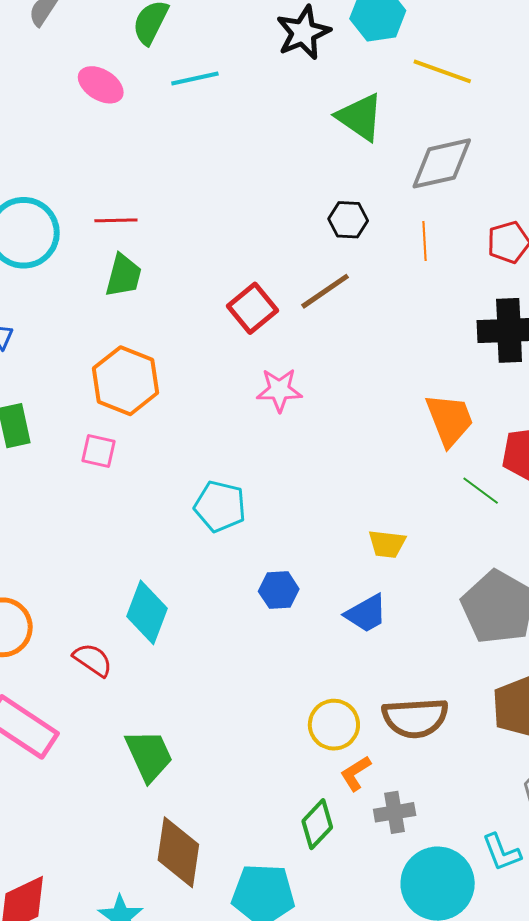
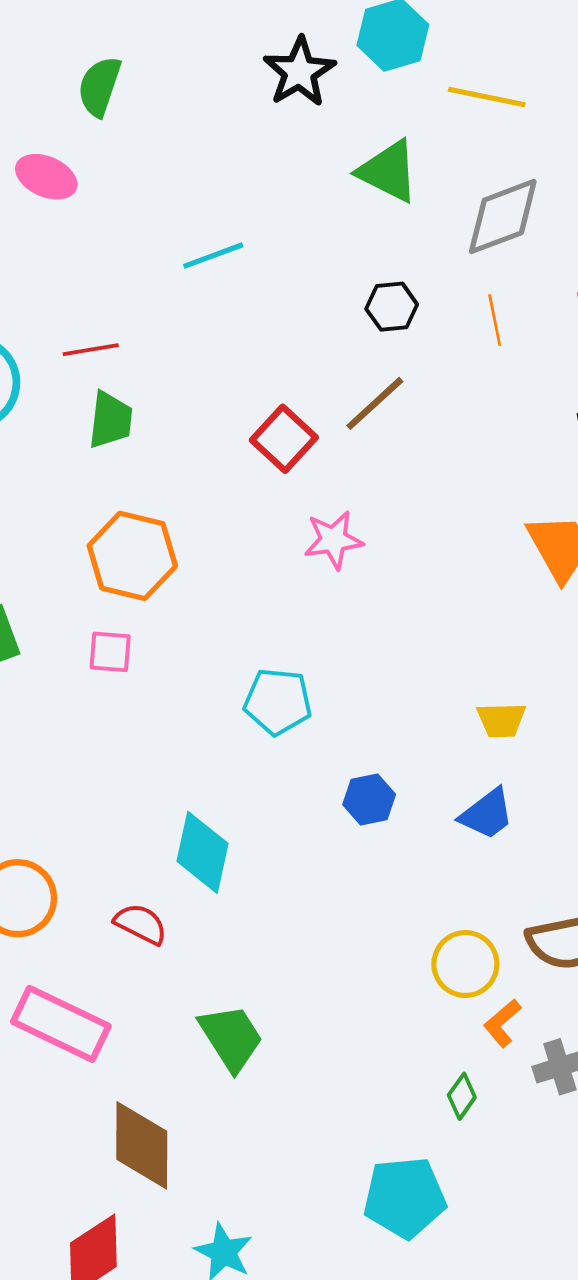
cyan line: (195, 78) -> (213, 256), moved
green diamond: (317, 824) -> (462, 1096), size x0.7
brown diamond: (178, 852) -> (142, 1145), moved

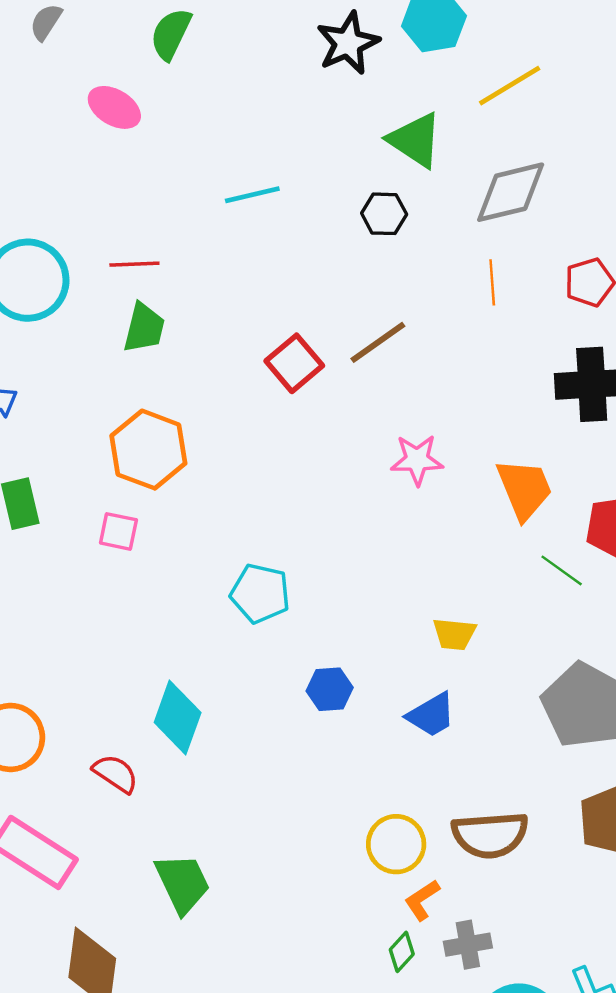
yellow line: (487, 97) -> (510, 86), turned -50
black hexagon: (392, 307) -> (384, 214), moved
pink star: (333, 540) -> (417, 460), moved
green diamond: (462, 1096) -> (402, 952), moved

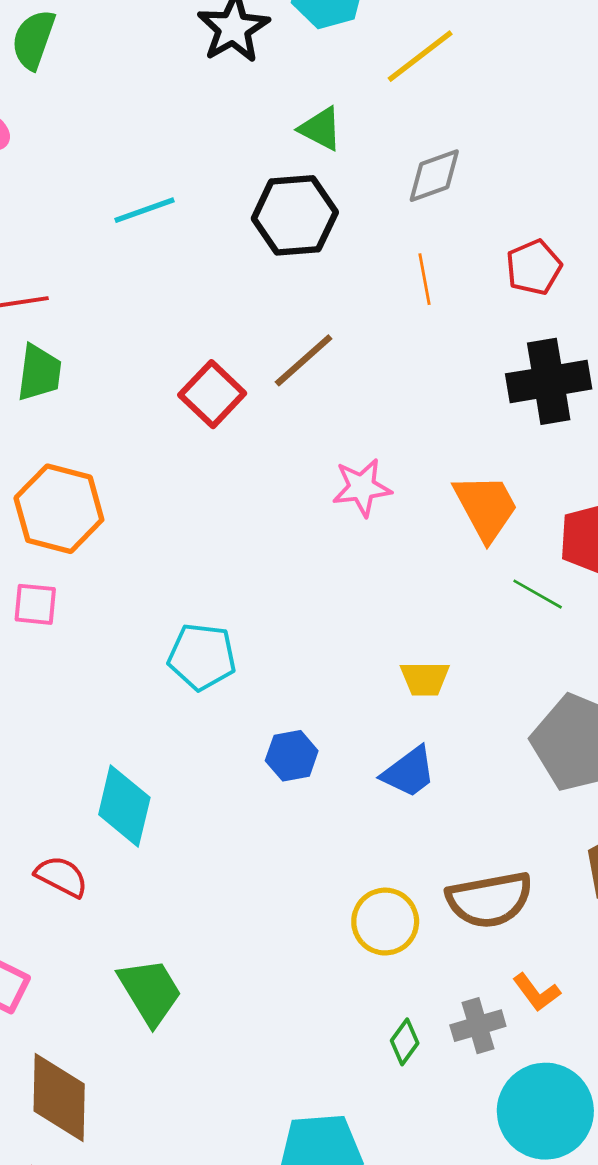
green triangle: (415, 140) -> (321, 129), size x0.7
gray diamond: (511, 192) -> (434, 176), size x0.7
black hexagon: (384, 214) -> (295, 215), size x1.6
orange L-shape: (422, 900) -> (537, 992), moved, turned -87

